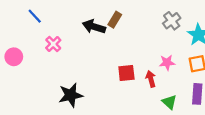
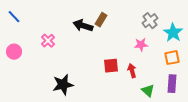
blue line: (35, 16) -> (14, 17), moved
pink star: (167, 63) -> (141, 45), moved

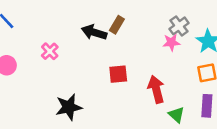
pink star: (141, 45) -> (171, 42), moved
red square: (111, 66) -> (118, 74), moved
red arrow: (132, 71) -> (156, 89), size x1.5

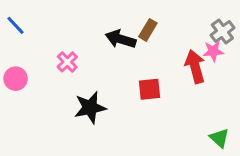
red arrow: (156, 89) -> (195, 66), moved
black star: (69, 107) -> (90, 108), moved

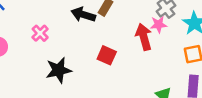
red square: (149, 89) -> (107, 55), turned 30

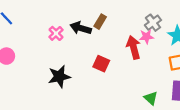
pink cross: (40, 33) -> (56, 33), moved

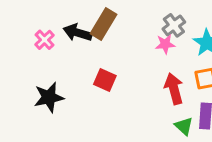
brown rectangle: (100, 22) -> (103, 24), size x1.5
red arrow: (134, 47) -> (174, 89), moved
green triangle: (151, 98) -> (184, 126), moved

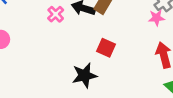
black star: (49, 97) -> (84, 75), moved

